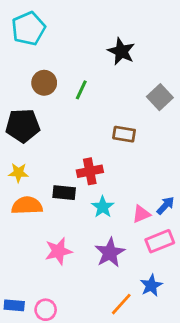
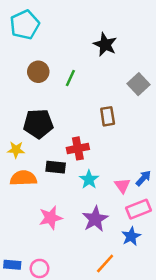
black pentagon: (23, 126) -> (38, 124), moved
brown rectangle: (124, 134) -> (108, 116), turned 72
pink triangle: (141, 214) -> (122, 186), turned -42
blue star: (151, 285) -> (131, 236), moved

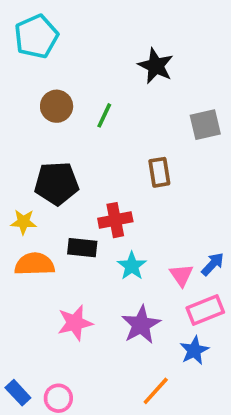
gray square: (138, 84) -> (205, 125), turned 30
blue rectangle: (12, 265) -> (18, 393), turned 42

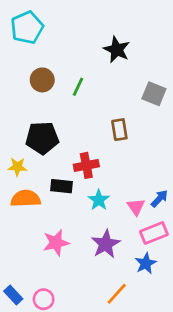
gray square: (205, 125) -> (154, 94), turned 35

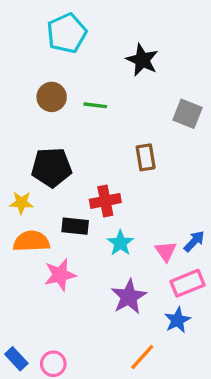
cyan pentagon: (27, 28) -> (67, 33), moved
green line: (78, 87) -> (95, 105), turned 72
pink star: (56, 243) -> (60, 275), moved

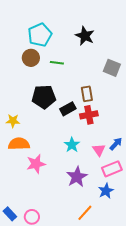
cyan pentagon: (67, 33) -> (40, 35), moved
black pentagon: (52, 167) -> (44, 97), moved
red cross: (105, 201) -> (89, 115), moved
black rectangle: (75, 226) -> (68, 109), moved, turned -35

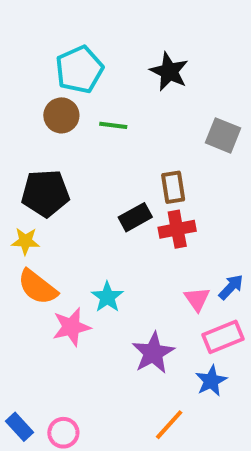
black pentagon: (44, 97) -> (45, 193), moved
orange semicircle: (19, 144) -> (37, 287), turned -140
cyan star: (72, 145) -> (107, 297), moved

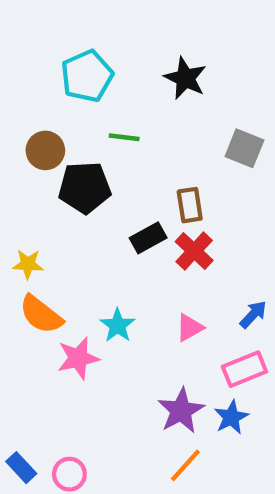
brown circle: (61, 115) -> (45, 150), moved
black pentagon: (45, 193) -> (85, 188), moved
red cross: (177, 229) -> (194, 251), turned -36
pink triangle: (197, 299) -> (190, 328), moved, turned 36
purple star: (153, 353) -> (181, 411), moved

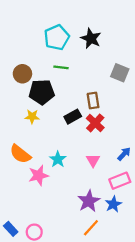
cyan pentagon: (87, 76) -> (57, 37), moved
yellow star: (28, 264) -> (32, 117), moved
pink triangle: (190, 328) -> (93, 160), turned -32

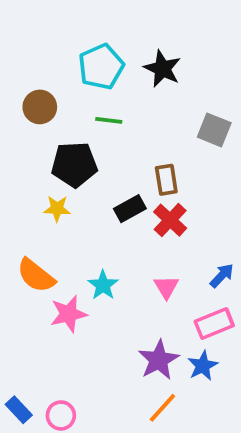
brown circle: (22, 74) -> (40, 107), moved

